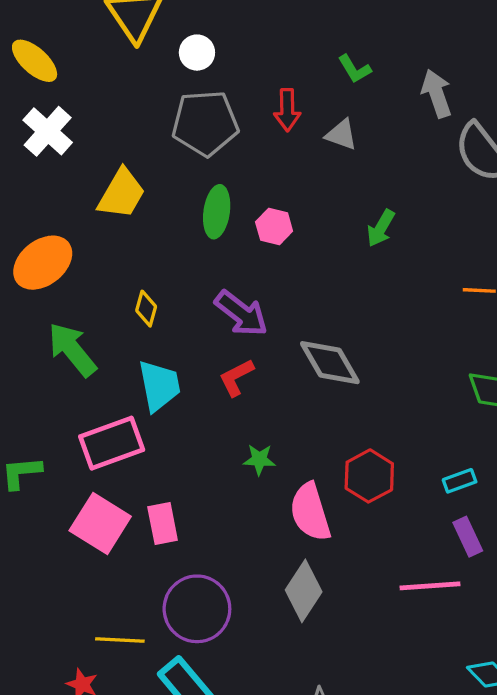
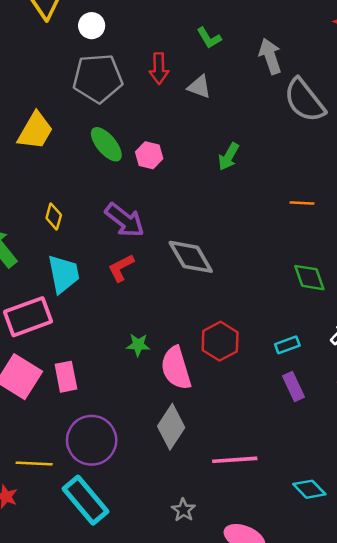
green ellipse: (217, 212) -> (106, 144), turned -48
green star: (259, 460) -> (138, 345), moved
pink line: (430, 586) -> (235, 460), moved

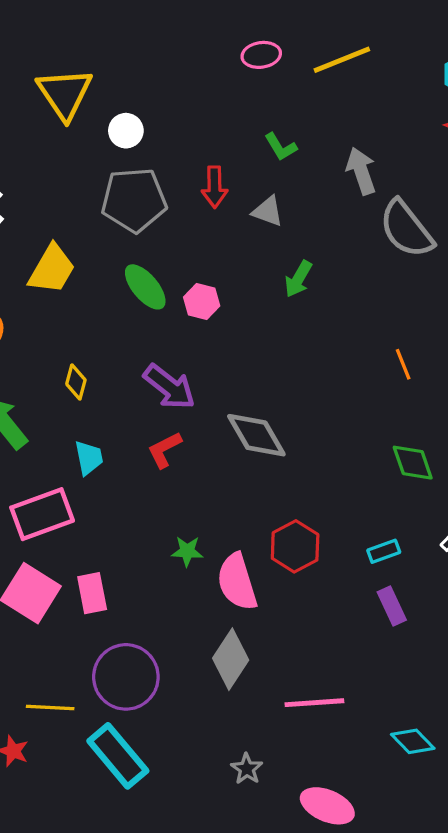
green arrow: (229, 157) -> (298, 279), moved
orange line: (302, 203) -> (403, 364), turned 65
cyan trapezoid: (63, 274) -> (89, 458), size x0.7

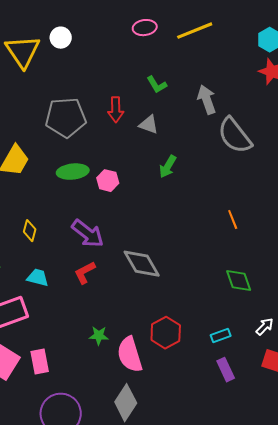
white circle: (126, 131) -> (61, 38), moved
green ellipse: (145, 287) -> (73, 172), turned -56
cyan trapezoid: (89, 458) -> (38, 278), turned -65

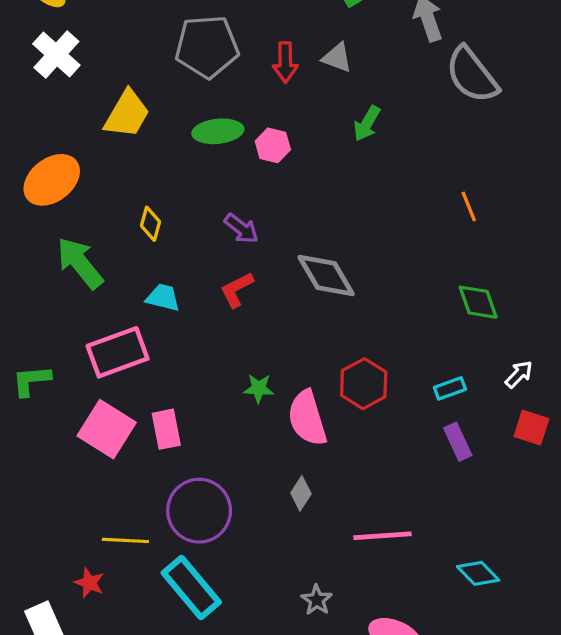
red arrow: (116, 110) -> (285, 62), moved
purple arrow: (88, 234) -> (241, 228), size x0.7
gray diamond: (126, 403) -> (301, 493), size x0.6

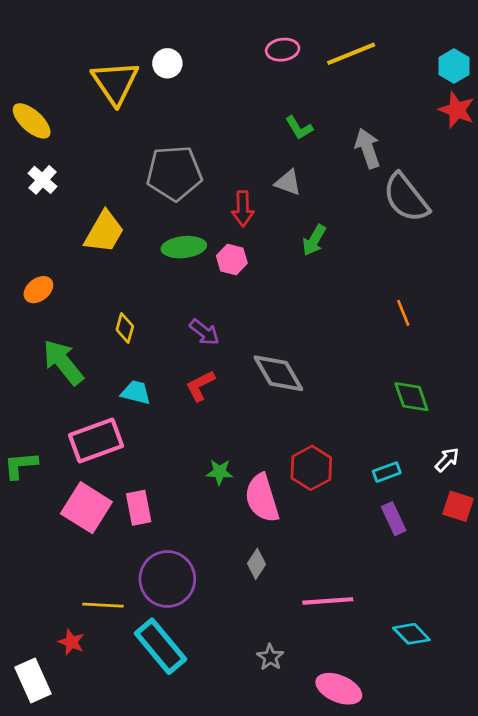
white cross: (56, 54) -> (43, 180), size x0.7
red arrow: (285, 62) -> (243, 209), moved
orange ellipse: (52, 180) -> (38, 290), size x0.6

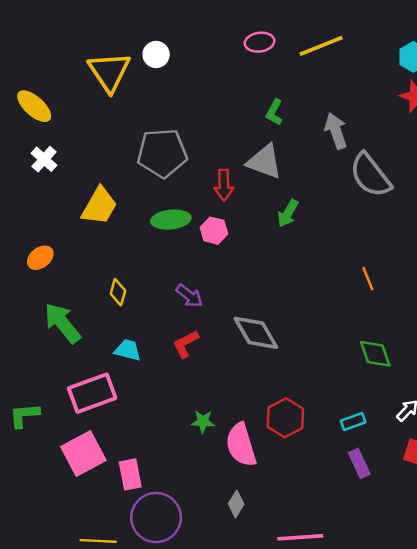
green L-shape: (299, 128) -> (274, 112), turned 60
gray triangle: (288, 183) -> (264, 162), size x1.5
pink square: (86, 508) -> (83, 454), turned 30
pink rectangle: (139, 508) -> (130, 474), moved

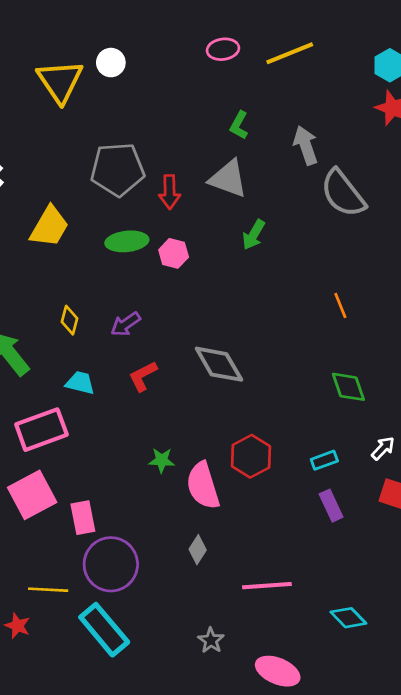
red arrow: (224, 185) -> (170, 192), moved
purple arrow: (189, 296) -> (126, 324), moved, turned 108

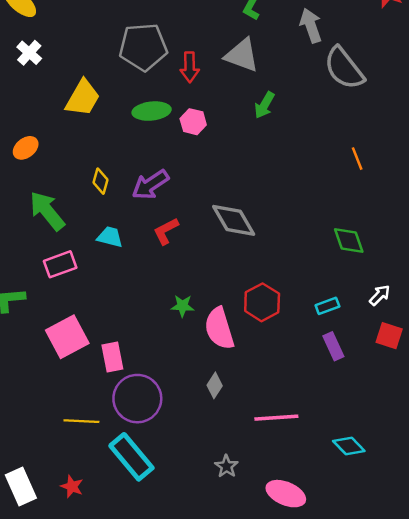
orange line: (340, 305) -> (357, 159), moved
purple arrow: (126, 324) -> (150, 185), size x1.4
pink rectangle: (41, 430) -> (60, 264), moved, size x0.7
red star: (17, 626) -> (72, 486), moved

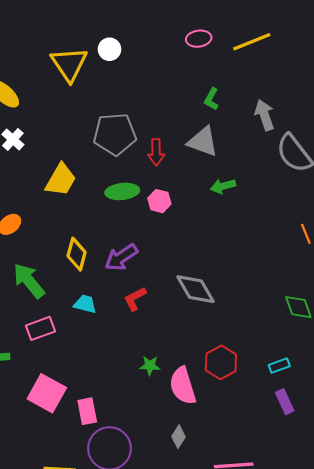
green arrow: (264, 105) -> (223, 186), turned 45
yellow diamond: (100, 181) -> (77, 254), size x1.4
pink square: (67, 337) -> (47, 393), turned -33

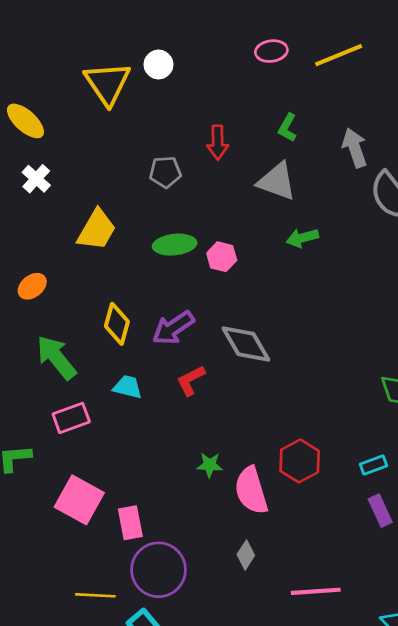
gray pentagon: (115, 134) -> (165, 172), size x0.6
red arrow: (156, 152) -> (218, 142), moved
gray diamond: (195, 289) -> (246, 344), moved

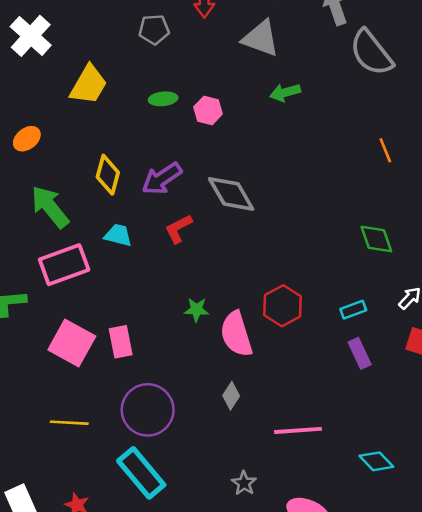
white cross: (36, 179) -> (31, 36), size x1.5
green ellipse: (175, 245) -> (163, 99), size x0.7
pink rectangle: (71, 418) -> (64, 265), size x1.4
pink rectangle: (130, 523) -> (121, 342), moved
yellow line: (95, 595) -> (69, 423), moved

